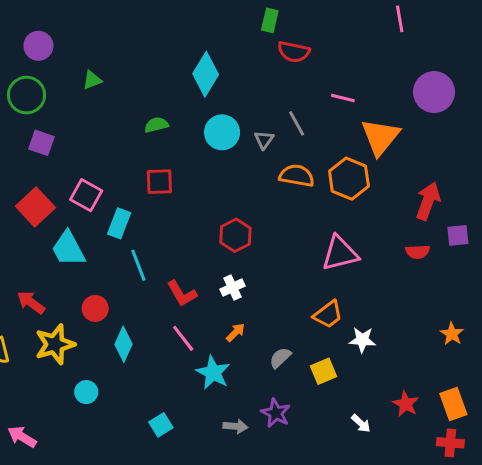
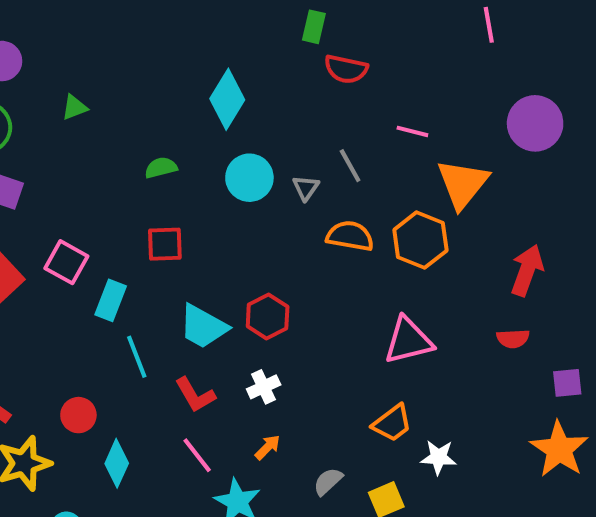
purple square: (458, 235) -> (567, 383), moved
cyan trapezoid: (68, 249) -> (203, 327), moved, turned -33
orange star: (452, 334) -> (559, 449), size x1.8

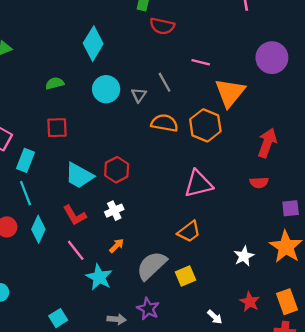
cyan line: (137, 357) -> (26, 193), moved
white star: (439, 457) -> (244, 256), moved, turned -30
cyan diamond: (117, 463) -> (38, 229), moved
gray semicircle: (328, 481) -> (152, 265), size x1.8

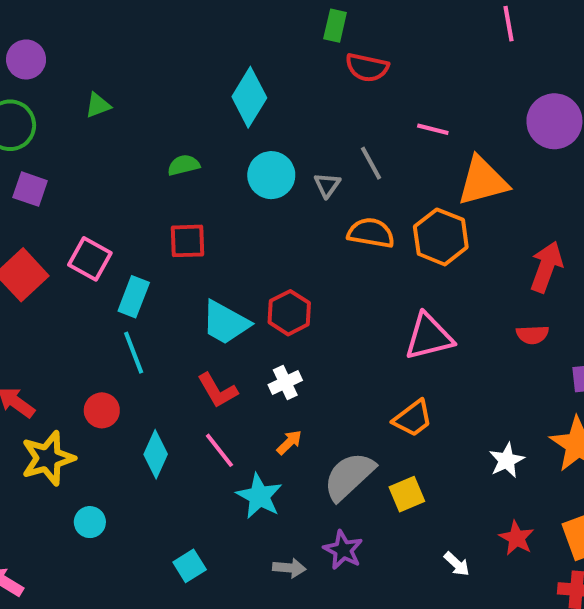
orange triangle: (230, 93) -> (483, 181), turned 36
cyan diamond: (38, 229) -> (156, 454), moved

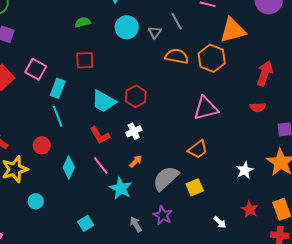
gray arrow: (289, 568) -> (136, 224), turned -126

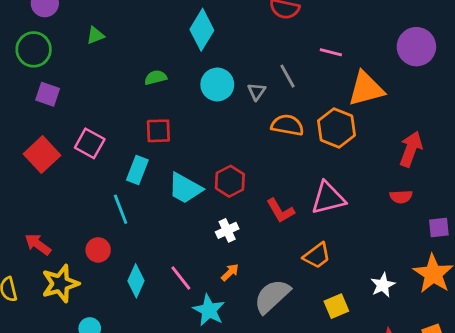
cyan rectangle: (58, 88) -> (137, 170), moved
red L-shape: (100, 135) -> (280, 211), moved
yellow square: (195, 187) -> (336, 306), moved

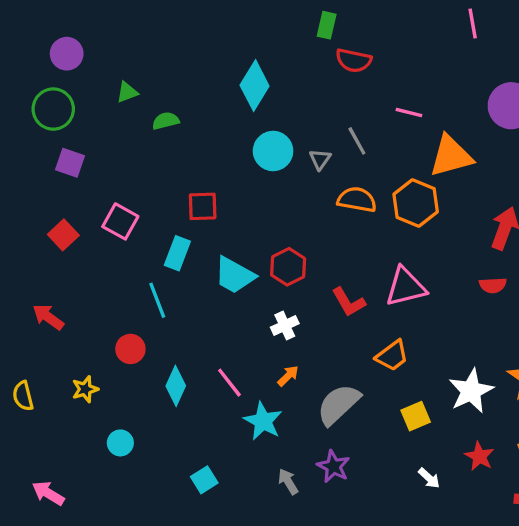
green semicircle: (156, 77) -> (166, 121), moved
red square: (42, 155) -> (63, 235), size x0.7
red arrow: (38, 244) -> (48, 317), moved
yellow star: (60, 284) -> (85, 389), size x0.6
white star: (383, 285) -> (471, 391), size x1.5

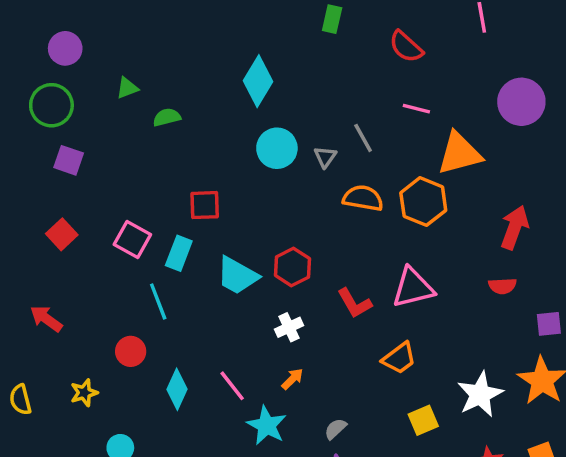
red semicircle: (354, 60) -> (406, 47), moved, turned 30
pink square: (120, 221) -> (132, 239), moved
gray semicircle: (338, 404) -> (335, 429), moved, size x0.5

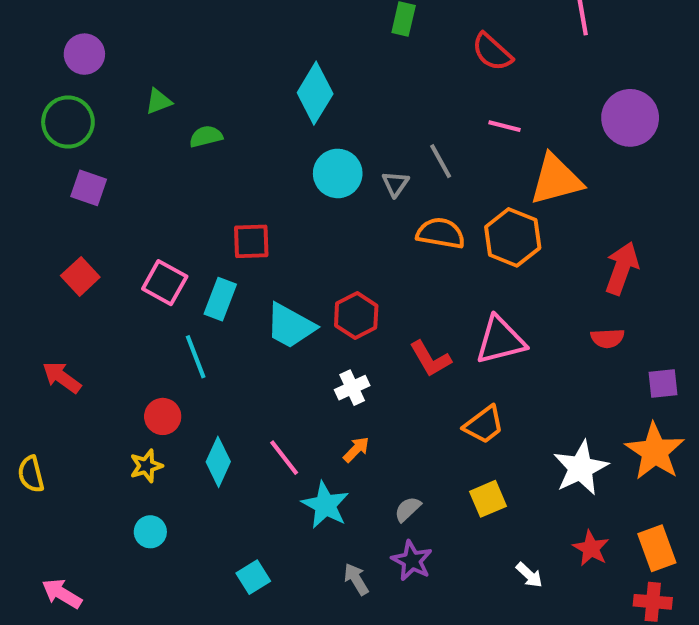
yellow star: (84, 393) -> (146, 466), moved
yellow square: (423, 420) -> (488, 499), moved

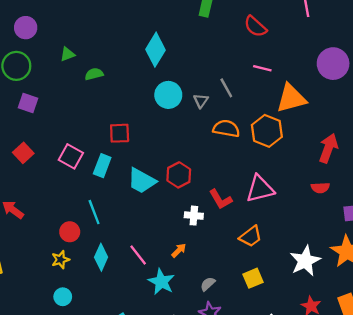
cyan line: (196, 357) -> (94, 212), moved
white cross: (352, 388) -> (194, 216), moved, turned 30

